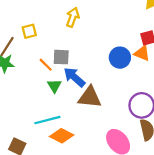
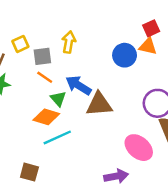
yellow arrow: (73, 17) -> (69, 42), moved
gray square: (61, 57) -> (42, 56), moved
orange diamond: (62, 136) -> (46, 117), moved

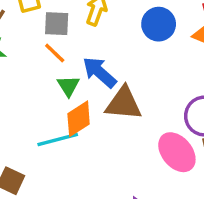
blue circle: (125, 55) -> (159, 24), moved
orange diamond: (46, 117) -> (79, 119), moved, turned -60
pink ellipse: (139, 148) -> (177, 152), moved

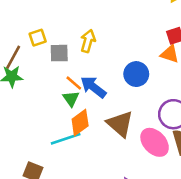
blue circle: (159, 24) -> (136, 74), moved
orange line: (55, 53) -> (74, 83), moved
brown triangle: (124, 103) -> (120, 124), moved, turned 40

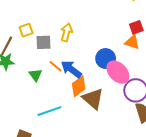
green triangle: (71, 99) -> (35, 75), moved
orange diamond: (80, 122) -> (79, 86), moved
pink ellipse: (155, 142) -> (118, 72), moved

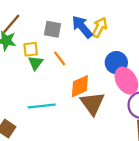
yellow square: (26, 30) -> (31, 49), moved
yellow arrow: (67, 32) -> (100, 27), moved
blue arrow: (71, 69) -> (82, 27), moved

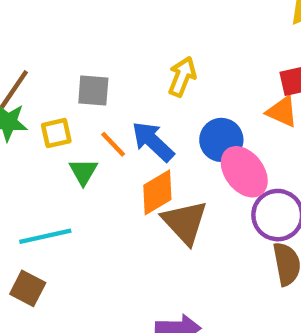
blue arrow: (82, 27) -> (153, 141), moved
green triangle: (36, 63) -> (83, 172), moved
cyan line: (42, 106) -> (45, 236), moved

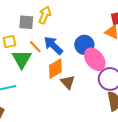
yellow arrow: (182, 77) -> (45, 15), moved
green triangle: (83, 172) -> (22, 59), size x1.5
brown triangle: (185, 222) -> (68, 82), size x0.7

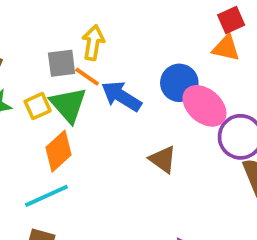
orange line: (35, 47) -> (87, 77), moved
green triangle: (22, 59) -> (68, 105), moved
orange diamond: (55, 69) -> (59, 151), moved

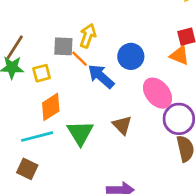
blue circle: (179, 83) -> (131, 56), moved
green triangle: (68, 105) -> (80, 133), moved

